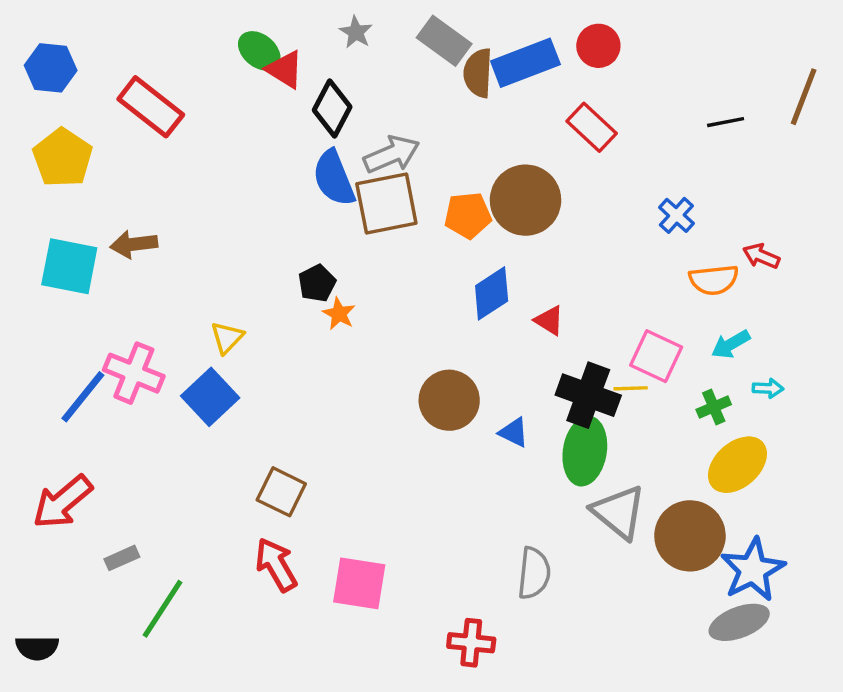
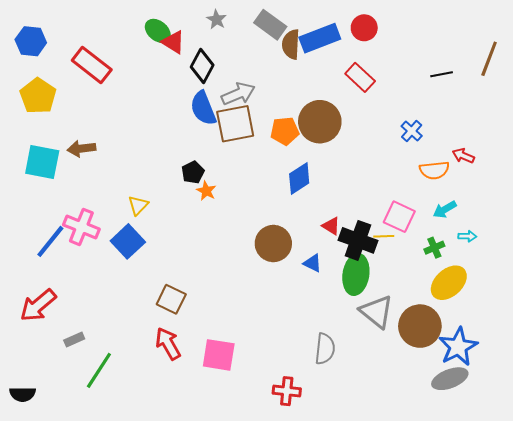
red triangle: (549, 321) -> (331, 226), moved

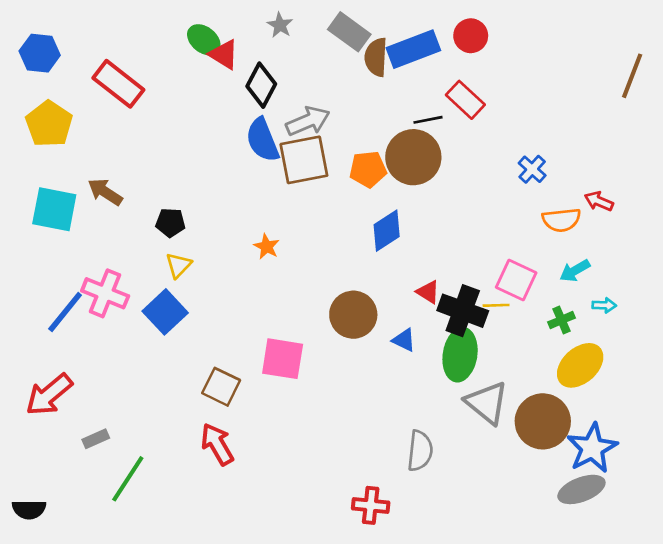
black line: (442, 74) -> (428, 120), moved
brown arrow: (81, 149) -> (105, 192), turned 40
black pentagon: (193, 172) -> (170, 223), moved, turned 30
pink square: (219, 355) -> (283, 359), moved

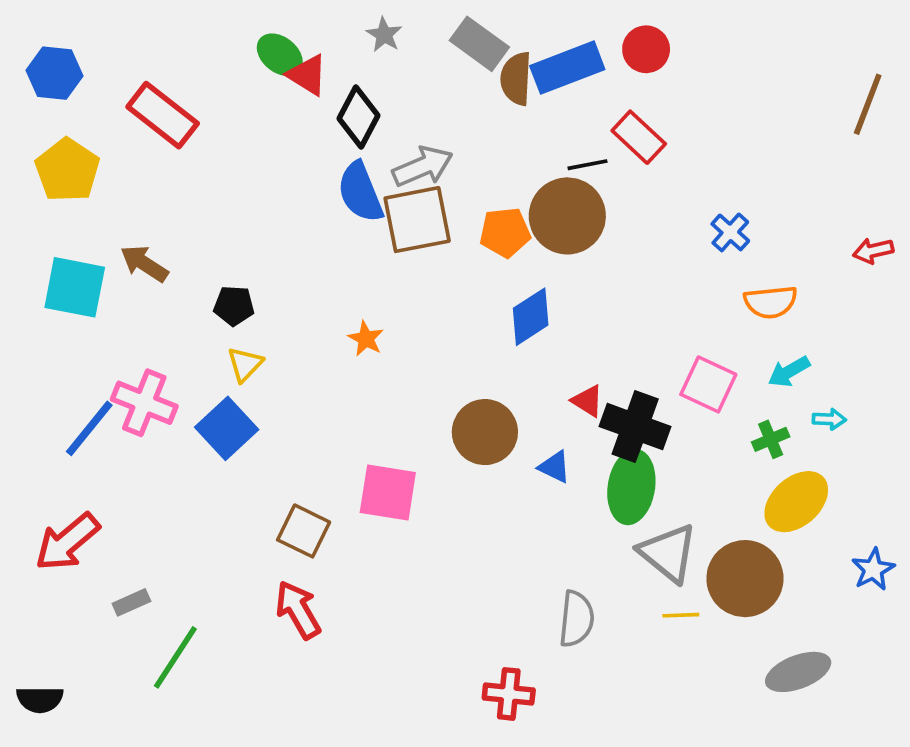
red arrow: (599, 201) -> (873, 251), moved, turned -36
yellow line: (496, 305) -> (681, 615), moved
blue star: (592, 448) -> (873, 569), moved, size x0.6

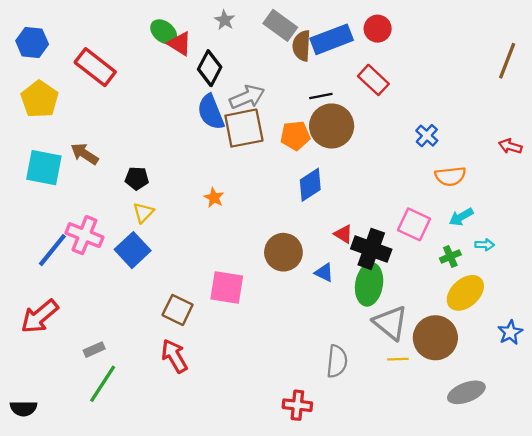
black line: (587, 165) -> (321, 96), moved
red arrow: (873, 251) -> (510, 146), turned 30
gray rectangle: (131, 602) -> (94, 350), moved

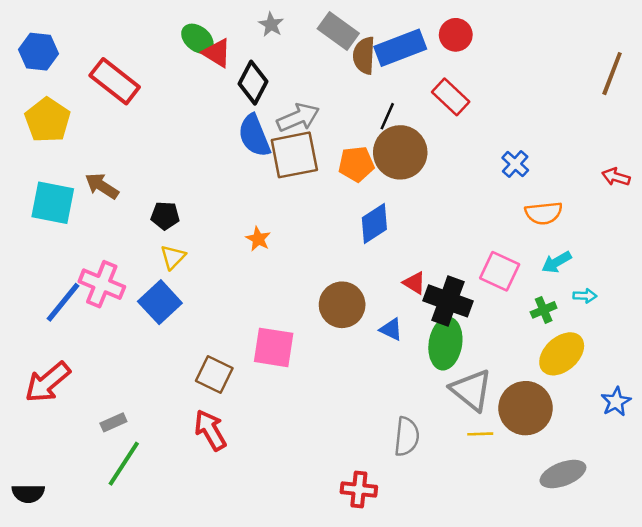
black line: (321, 96) -> (387, 116), turned -55

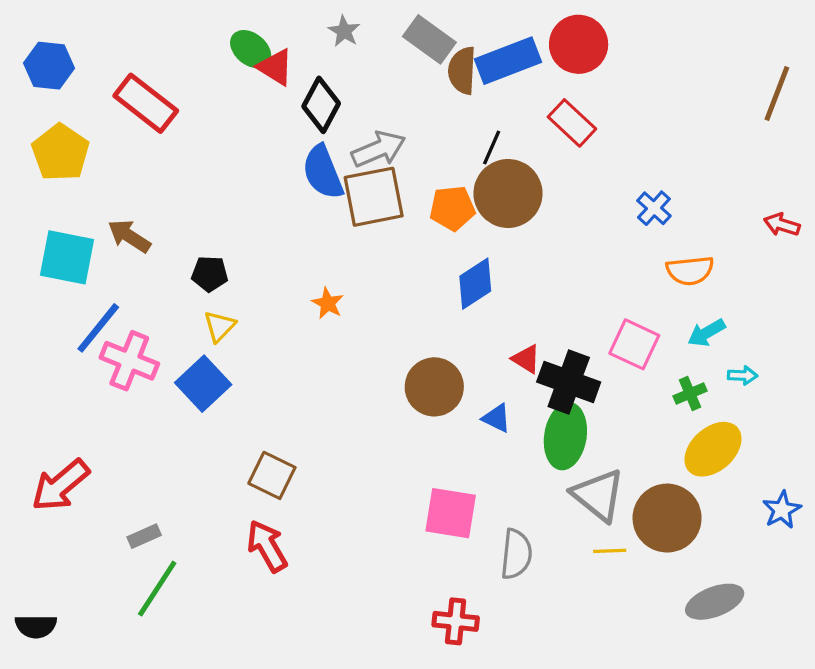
red circle: (456, 35) -> (579, 44), size x1.4
blue line: (63, 302) -> (98, 328), moved
pink square: (274, 347) -> (451, 513), moved

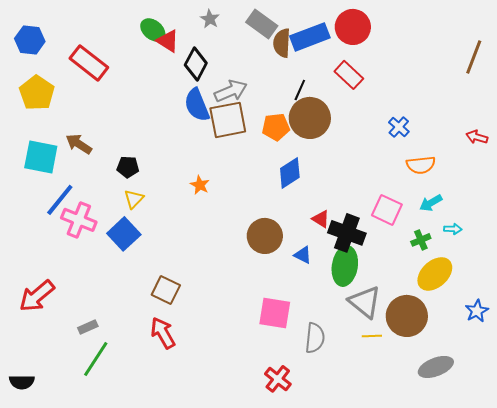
red cross: (456, 621) -> (278, 379), turned 32

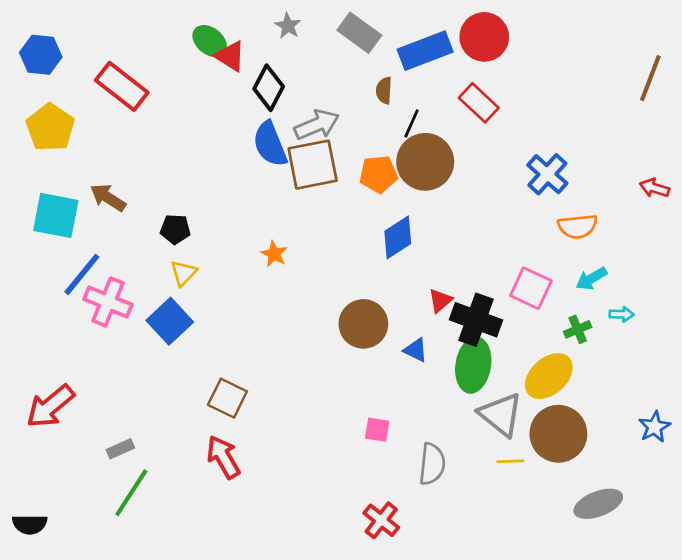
brown semicircle: (282, 43) -> (384, 90), moved, size x0.7
blue cross: (399, 127) -> (547, 174), size x1.4
red triangle: (321, 219) -> (440, 301), turned 48
yellow ellipse: (435, 274) -> (549, 376), moved
pink square: (275, 313) -> (377, 430), size x0.6

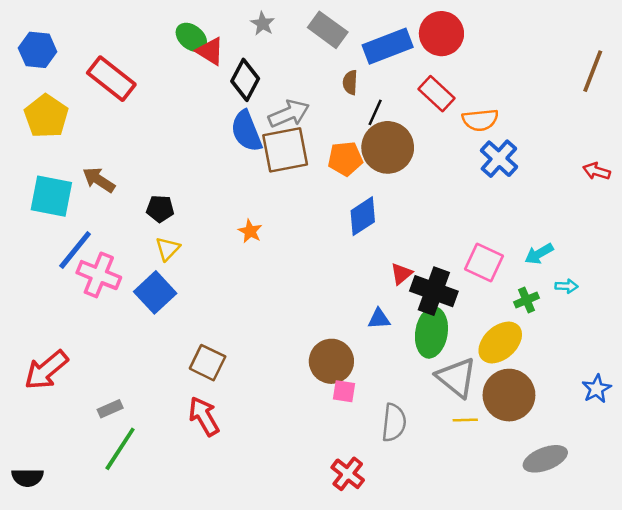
orange semicircle: (578, 226) -> (480, 120), moved
brown circle: (363, 324) -> (331, 361), moved
blue triangle: (416, 350) -> (379, 319), turned -30

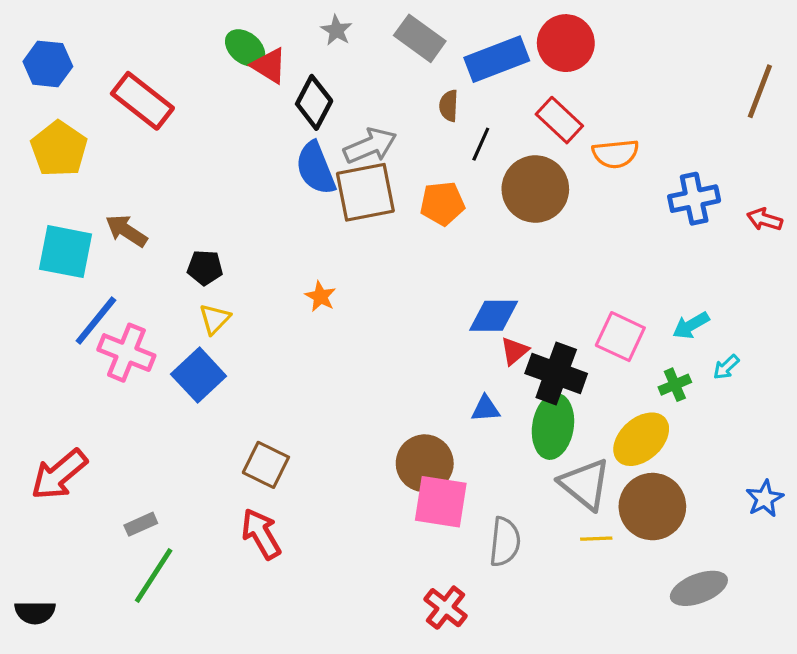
brown circle: (388, 147) -> (535, 189), moved
blue cross: (499, 159) -> (694, 199), moved, turned 36
blue diamond: (363, 216) -> (494, 316), moved, turned 33
cyan arrow: (567, 286) -> (726, 367), turned 135
pink square: (344, 391) -> (441, 502), size x1.8

